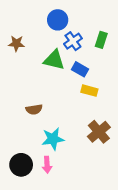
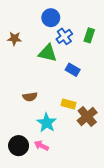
blue rectangle: (80, 69) -> (73, 70), moved
yellow rectangle: (89, 91) -> (68, 104), moved
cyan star: (53, 139) -> (47, 123), turned -30
pink arrow: (47, 165) -> (41, 146), turned 120

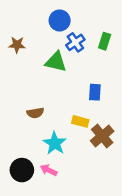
blue rectangle: (73, 70) -> (95, 92), moved, turned 64

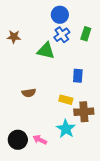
blue circle: (60, 20) -> (60, 15), moved
brown cross: (102, 136) -> (84, 112), turned 36
cyan star: (55, 143) -> (66, 129), moved

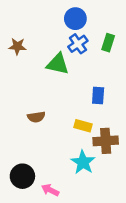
pink arrow: (40, 140) -> (50, 190), moved

